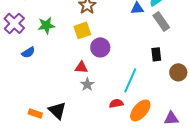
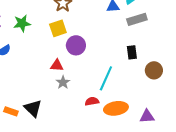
gray rectangle: (161, 21) -> (137, 19), turned -72
orange ellipse: (140, 110) -> (116, 108), turned 40

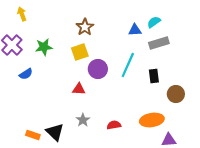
cyan line: (106, 78) -> (128, 65), moved
gray star: (63, 82) -> (83, 120), moved
orange ellipse: (116, 108) -> (152, 120), moved

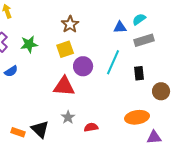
red triangle: (79, 89) -> (64, 86), size x1.6
red semicircle: (114, 125) -> (91, 127), moved

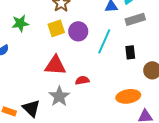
purple circle: (83, 66) -> (78, 31), moved
gray star: (68, 117) -> (59, 96), size x1.5
red semicircle: (91, 127) -> (82, 80), moved

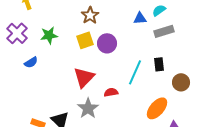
cyan line: (104, 41) -> (135, 72), moved
red triangle: (55, 65) -> (84, 77), turned -50
orange ellipse: (128, 96) -> (157, 108), turned -40

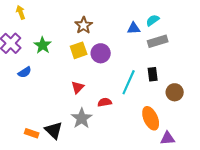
green star: (49, 35) -> (43, 45), turned -30
red triangle: (84, 77) -> (78, 87), size x0.6
orange ellipse: (157, 108) -> (151, 118), turned -65

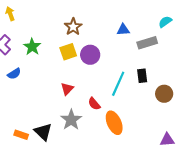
cyan semicircle: (153, 20) -> (165, 22), moved
red semicircle: (105, 102) -> (94, 104), turned -120
orange ellipse: (151, 118) -> (114, 123), moved
purple triangle: (168, 138) -> (167, 140), moved

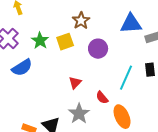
blue triangle: (123, 30) -> (131, 24), size x1.6
yellow square: (68, 52) -> (65, 42), moved
blue semicircle: (14, 74) -> (22, 68), size x1.5

